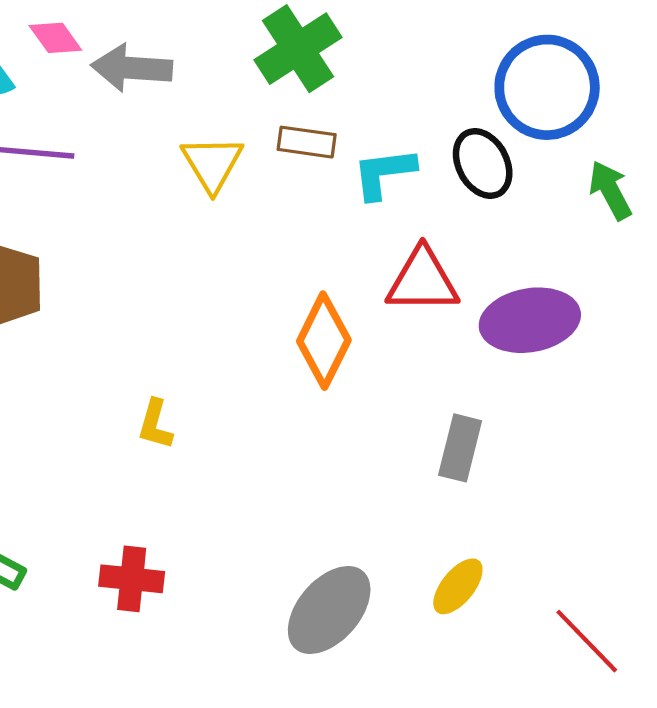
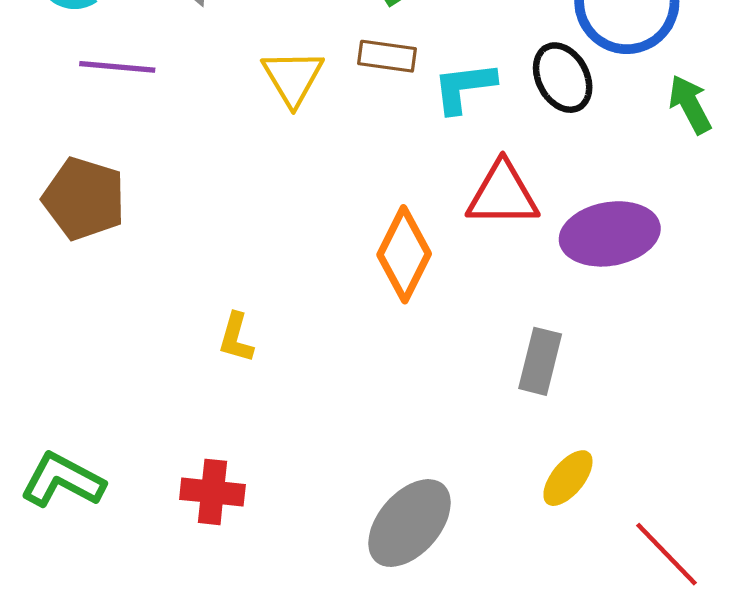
yellow ellipse: (458, 586) -> (568, 478), moved

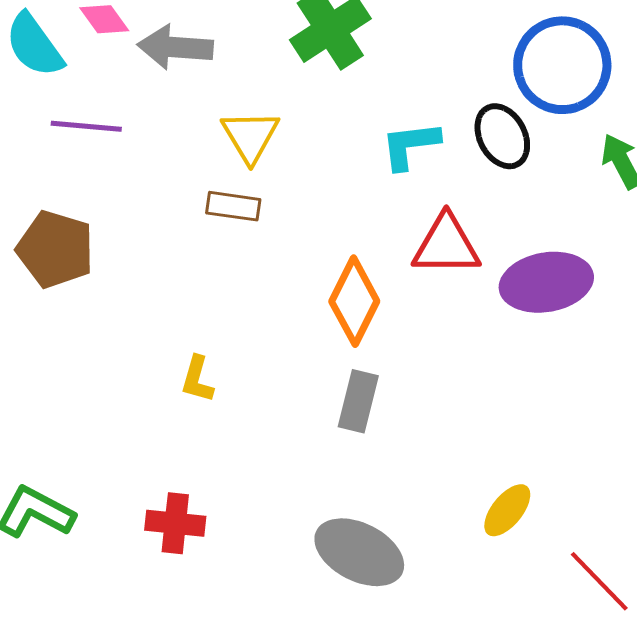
brown rectangle: (387, 56) -> (233, 206), moved
gray rectangle: (540, 361) -> (358, 401), moved
gray ellipse: (409, 523) -> (359, 552), turned 76

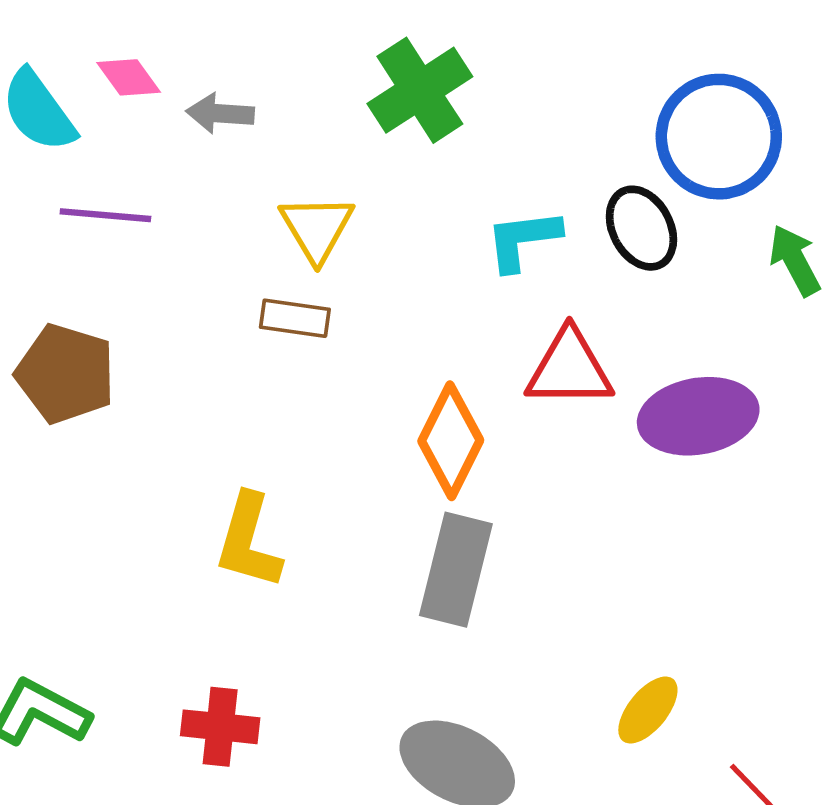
gray arrow: (175, 47) -> (220, 113), size x0.7
yellow L-shape: (197, 379) -> (248, 541), size x1.6
gray rectangle: (358, 401) -> (456, 570), size x1.4

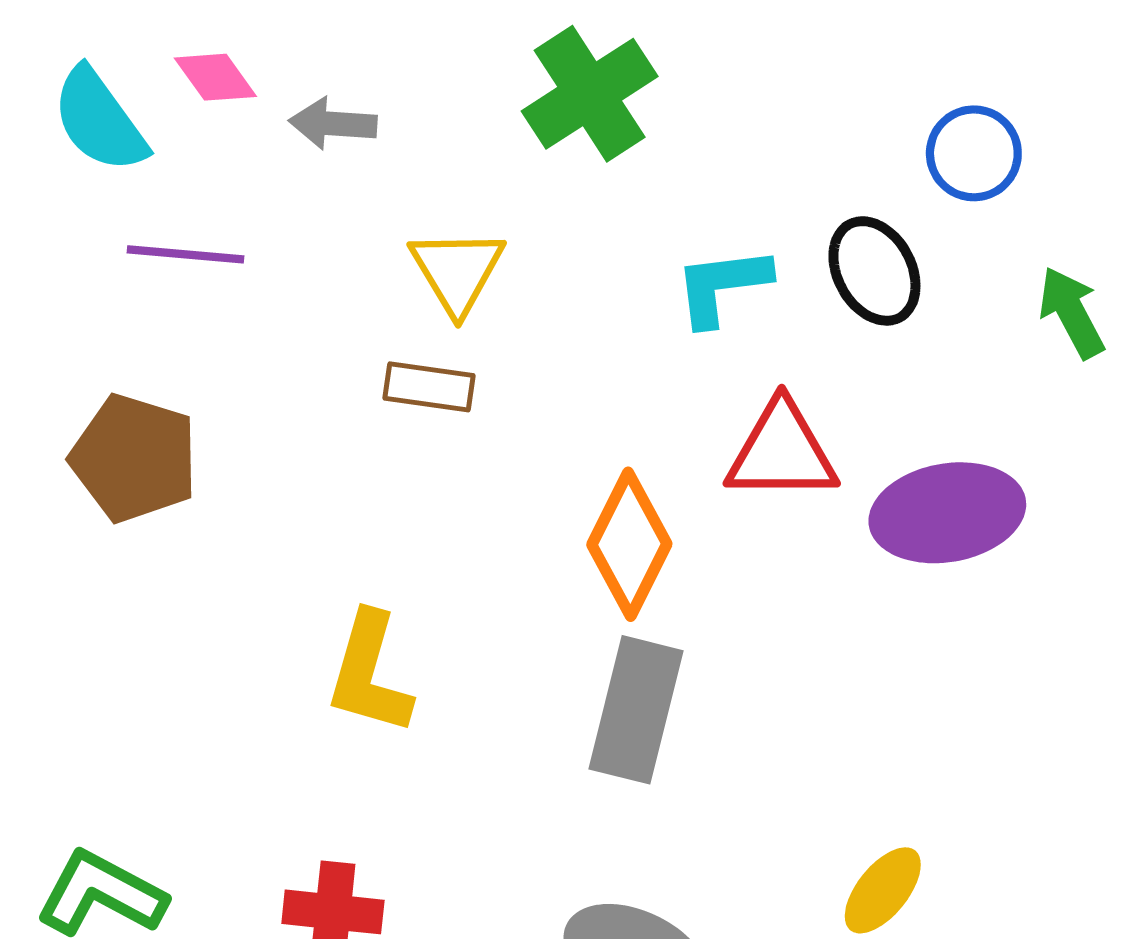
blue circle: (719, 137) -> (974, 153), size x0.6

